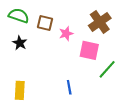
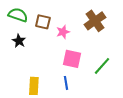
pink square: (89, 50) -> (72, 59), moved
yellow rectangle: (20, 90) -> (34, 86), moved

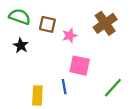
green line: (102, 66) -> (113, 88), moved
blue line: (66, 83) -> (64, 87), moved

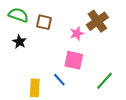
pink star: (70, 36) -> (77, 33), moved
blue line: (64, 87) -> (59, 80), turned -32

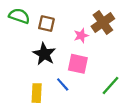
black star: (19, 42) -> (44, 54), moved, size x1.5

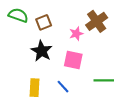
brown square: (46, 24) -> (44, 22), turned -35
blue line: (63, 84) -> (63, 87), moved
green line: (110, 85) -> (104, 80), turned 48

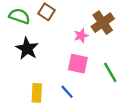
brown square: (44, 22) -> (46, 12), moved, turned -35
black star: (42, 51) -> (27, 49), moved
green line: (104, 80) -> (110, 72), moved, turned 60

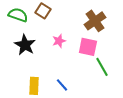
pink star: (81, 36) -> (59, 41), moved
pink square: (78, 64) -> (88, 47), moved

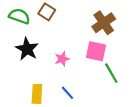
pink star: (59, 41) -> (62, 59), moved

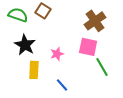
yellow rectangle: (37, 94) -> (34, 70), moved

